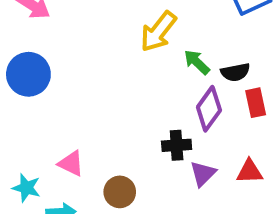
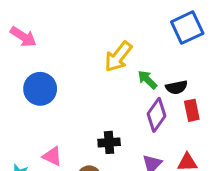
blue circle: (28, 74) -> (40, 89), moved
black cross: (177, 145) -> (109, 142), moved

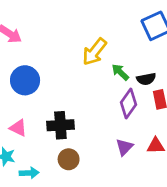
black cross: (109, 142) -> (60, 125), moved, size x1.4
pink triangle: (52, 156) -> (18, 128), moved

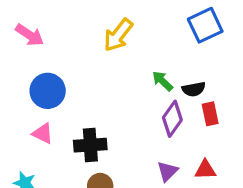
yellow arrow: (94, 52) -> (118, 35), moved
pink triangle: (18, 128) -> (43, 134), moved

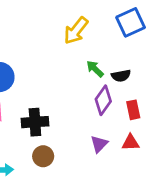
yellow arrow: (118, 35) -> (76, 31), moved
red rectangle: (210, 114) -> (133, 110), moved

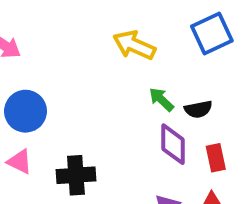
yellow arrow: (76, 31) -> (134, 45), turned 76
purple diamond: (103, 100) -> (173, 144), turned -36

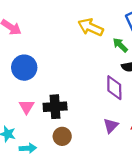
green arrow: (161, 100) -> (120, 45), moved
pink triangle: (20, 162) -> (27, 107), moved, turned 35

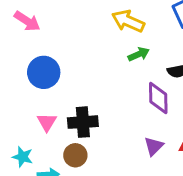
green arrow: (120, 45) -> (139, 54), moved, turned 112
brown circle: (62, 136) -> (75, 155), moved

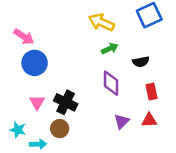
pink arrow: (27, 21) -> (24, 37), moved
purple diamond: (158, 98) -> (111, 83), moved
black cross: (83, 122) -> (66, 102), turned 30

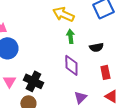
green arrow: (110, 49) -> (70, 36), turned -72
red triangle: (149, 120) -> (111, 96), moved, turned 32

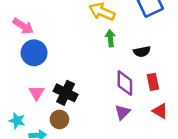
purple diamond: (71, 65) -> (125, 83), moved

